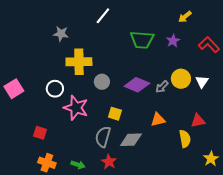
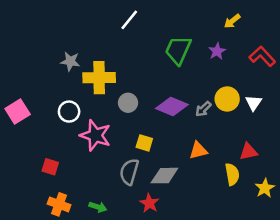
gray star: (61, 34) -> (70, 61), moved
green trapezoid: (142, 40) -> (178, 50), turned 110
yellow star: (211, 159) -> (265, 188), moved
red star: (109, 162) -> (149, 203), moved

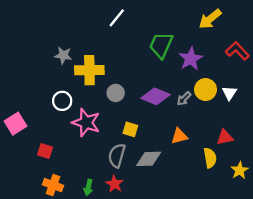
yellow arrow: (232, 21) -> (210, 19), size x1.5
purple star: (217, 51) -> (191, 59), moved, size x1.5
pink square: (18, 112) -> (16, 124), moved
red star: (149, 203) -> (114, 184), moved
green arrow: (98, 207) -> (88, 187), turned 84

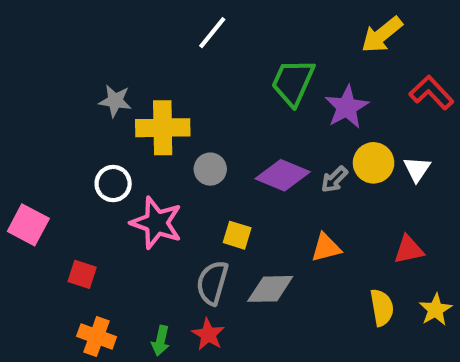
pink square: (16, 124) -> (28, 225), turned -30
yellow semicircle: (210, 158) -> (382, 308), moved

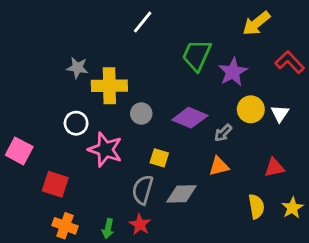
gray arrow: (334, 179) -> (223, 133), moved
red square: (82, 274) -> (55, 184), size x1.4

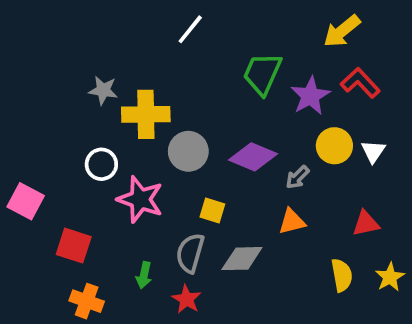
red L-shape: (290, 62) -> (360, 83), moved
gray circle: (141, 113) -> (188, 151), size x1.4
green arrow: (108, 229) -> (144, 275), moved

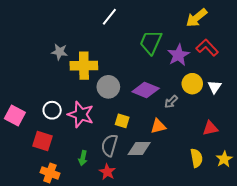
white circle: (101, 164) -> (52, 110), moved
orange triangle: (292, 222) -> (158, 126), moved

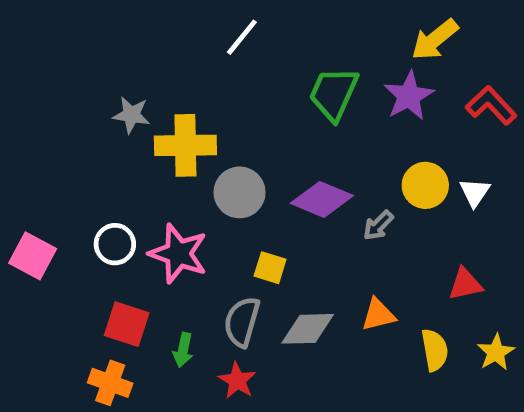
red L-shape: (207, 48) -> (491, 105), moved
purple star: (178, 55) -> (409, 96), moved
orange triangle: (158, 126) -> (378, 315), moved
red square: (42, 141) -> (127, 324), moved

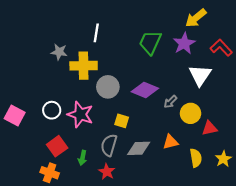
white line: (242, 37) -> (96, 33), moved, turned -30
yellow circle: (425, 185) -> (191, 113), moved
white triangle: (475, 192) -> (200, 75), moved, size x1.6
red square: (127, 324) -> (57, 146), turned 36

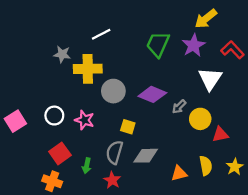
white line: (96, 33) -> (101, 34), turned 54
pink star: (80, 114) -> (84, 120), size x0.7
pink square: (15, 115) -> (15, 121), turned 30
orange triangle: (170, 142) -> (179, 173), moved

